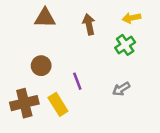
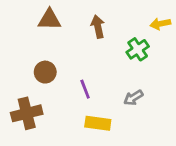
yellow arrow: (132, 18) -> (160, 24), moved
yellow rectangle: (58, 104) -> (98, 123), moved, turned -50

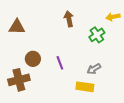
brown triangle: (49, 19) -> (17, 27), moved
brown circle: (45, 72) -> (33, 59), moved
yellow rectangle: (98, 123) -> (85, 87), moved

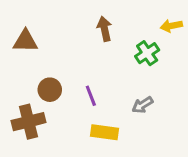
yellow rectangle: (85, 87) -> (104, 132), moved

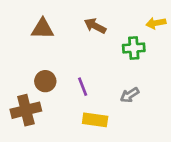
brown arrow: (104, 29) -> (95, 26), turned -50
brown triangle: (25, 41) -> (43, 29), moved
green cross: (147, 53) -> (134, 48), turned 30

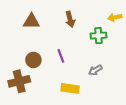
brown arrow: (95, 26) -> (70, 19), turned -133
purple line: (83, 87) -> (61, 56), moved

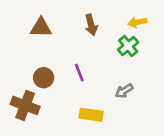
yellow arrow: (115, 17) -> (137, 22), moved
green cross: (98, 36) -> (128, 46), turned -35
brown cross: (19, 81) -> (25, 105), turned 35

